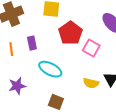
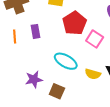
cyan ellipse: (50, 69) -> (66, 61), moved
purple star: (17, 86) -> (34, 79), moved

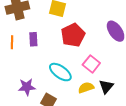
pink square: (95, 39) -> (91, 64), moved
yellow semicircle: (93, 74) -> (86, 88), turned 140

